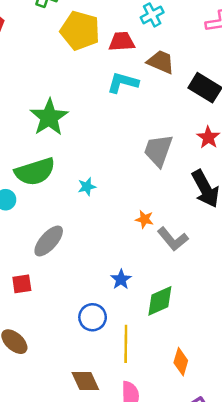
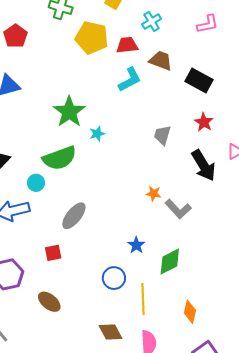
cyan L-shape: (123, 83) -> (130, 80), turned 140
gray trapezoid: (158, 150) -> (162, 135), size x0.7
cyan star: (87, 187) -> (97, 134), moved

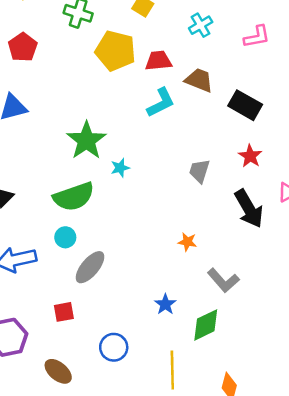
cyan cross: (152, 22) -> (201, 25), moved
cyan circle: (36, 183) -> (65, 237), moved
gray L-shape: (178, 209) -> (223, 280), moved
blue circle: (114, 278) -> (114, 347), moved

